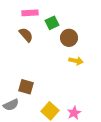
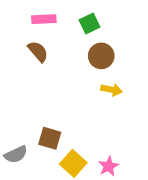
green square: (52, 23) -> (89, 24), moved
brown square: (26, 87) -> (50, 138), moved

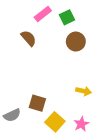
pink rectangle: (44, 19) -> (43, 14), moved, turned -35
yellow arrow: (112, 90) -> (84, 91), moved

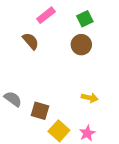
green square: (67, 17) -> (85, 19), moved
gray semicircle: (12, 115) -> (13, 99), moved, turned -119

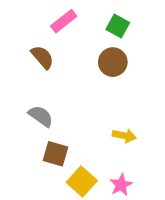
green square: (85, 19) -> (118, 26), turned -35
gray semicircle: (13, 99) -> (41, 116), moved

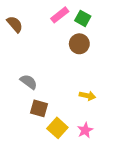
pink rectangle: (64, 21) -> (60, 15), moved
brown semicircle: (42, 57) -> (15, 24), moved

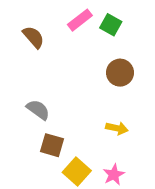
brown semicircle: (15, 24) -> (33, 37), moved
brown circle: (79, 44) -> (120, 73), moved

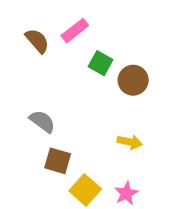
pink rectangle: (80, 20) -> (75, 31), moved
green square: (111, 25) -> (101, 63), moved

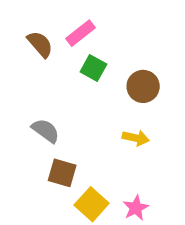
green square: (101, 63) -> (93, 68), moved
yellow arrow: (130, 142) -> (136, 138), moved

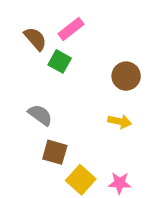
green square: (93, 68) -> (60, 61), moved
pink star: (136, 208) -> (120, 183), turned 30

